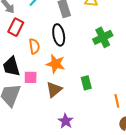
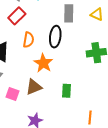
pink square: (31, 77) -> (13, 94), moved

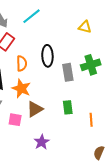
gray rectangle: (69, 13) -> (68, 72), moved
orange star: (43, 63) -> (21, 89), moved
orange line: (90, 117) -> (91, 120), moved

